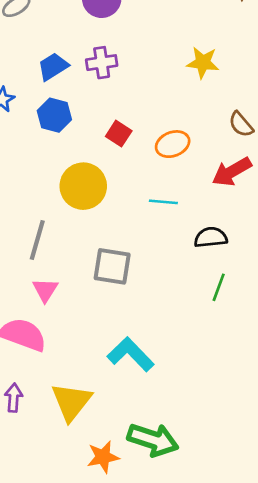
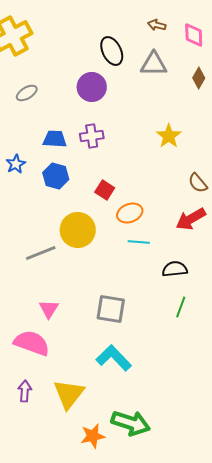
yellow star: (203, 63) -> (169, 136), turned 30
blue trapezoid: (53, 67) -> (55, 139), turned 35
orange ellipse: (173, 144) -> (130, 213), moved
gray line: (37, 240) -> (41, 253), moved, turned 52
gray square: (112, 266) -> (111, 309), moved

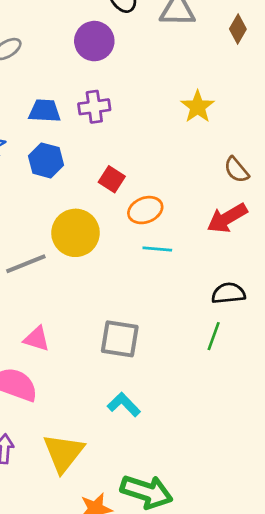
black semicircle: (175, 269) -> (228, 293), moved
pink triangle: (49, 309) -> (37, 339), turned -45
cyan L-shape: (114, 358) -> (124, 405), size x0.7

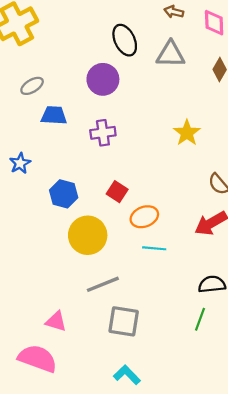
blue trapezoid: (45, 111) -> (54, 115), moved
blue hexagon: (46, 160) -> (64, 194), moved
gray line: (26, 264) -> (103, 284), moved

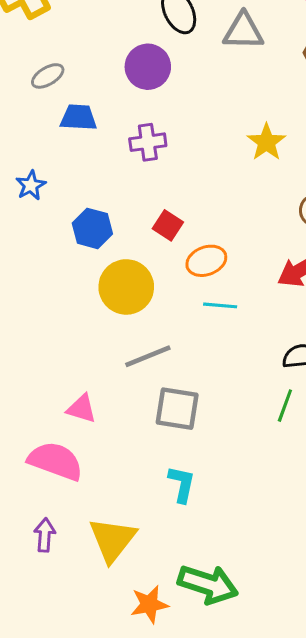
cyan L-shape: (127, 375) -> (182, 484), turned 56

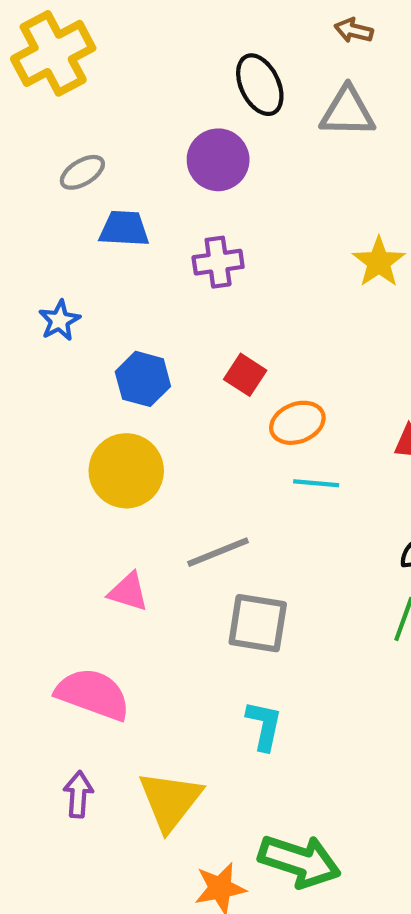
yellow circle: (126, 287) -> (126, 471), moved
pink triangle: (82, 409) -> (128, 592), moved

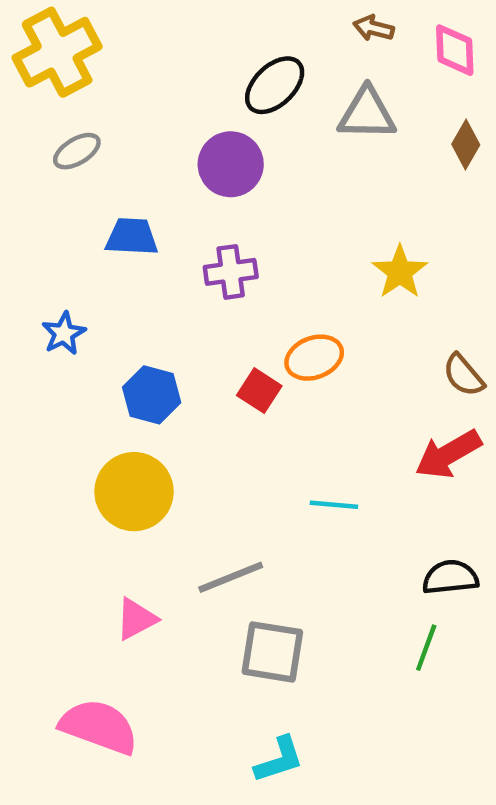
black ellipse: (260, 85) -> (275, 85), turned 72
gray ellipse: (82, 172) -> (77, 151), moved
orange ellipse: (297, 423) -> (314, 358), moved
pink triangle: (128, 592) -> (136, 619), turned -45
cyan L-shape: (264, 725) -> (279, 760), turned 60

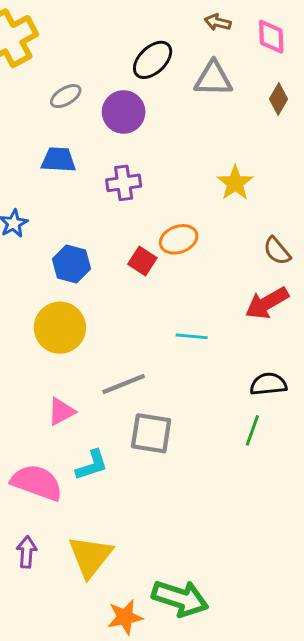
gray ellipse: (77, 151) -> (66, 96), moved
cyan L-shape: (279, 760) -> (92, 465), moved

